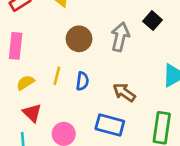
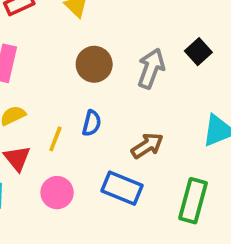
yellow line: (57, 76) -> (55, 139), moved
brown arrow: (124, 92) -> (147, 146), turned 105

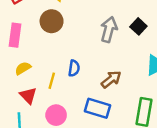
black square: (198, 52) -> (138, 26), moved
brown circle: (94, 64) -> (52, 21), moved

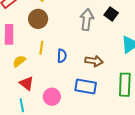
brown arrow: (111, 79) -> (94, 61), turned 54
yellow line: (52, 81) -> (41, 48), moved

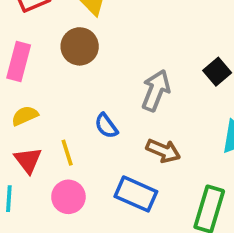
gray arrow: (87, 20) -> (156, 90), moved
yellow line: (41, 48) -> (67, 153), moved, turned -40
blue semicircle: (62, 56) -> (106, 126), turned 128

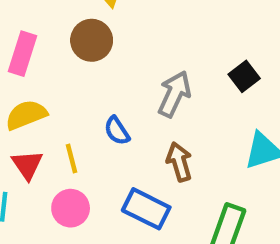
yellow semicircle: (25, 116) -> (26, 115), size x1.4
brown arrow: (163, 151) -> (179, 162), turned -132

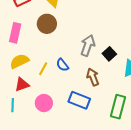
black square: (244, 76) -> (109, 54), moved
yellow line: (72, 159) -> (43, 69), moved, turned 48
red triangle: (27, 165) -> (22, 85), turned 49

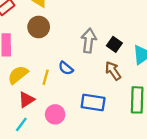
brown arrow: (93, 77) -> (113, 71), moved
cyan line: (13, 105) -> (21, 124), turned 48

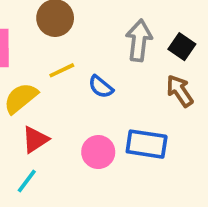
yellow line: (46, 77) -> (62, 70), moved, turned 49
pink circle: (55, 114) -> (98, 152), moved

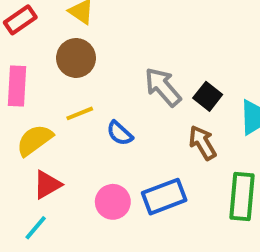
gray arrow: (139, 40) -> (163, 87), turned -51
blue rectangle: (147, 144) -> (164, 197), turned -33

